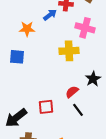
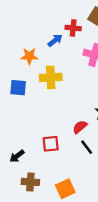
yellow cross: (69, 51) -> (51, 77), moved
black arrow: (16, 118) -> (17, 156), size x0.6

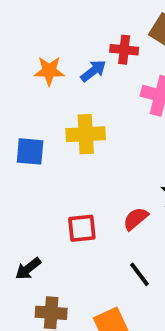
orange star: (29, 56) -> (49, 71), moved
red square: (51, 144) -> (82, 228), moved
black line: (87, 147) -> (139, 274), moved

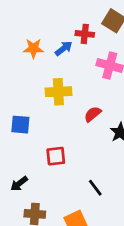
blue square: (30, 151) -> (20, 125), moved
red semicircle: (136, 219) -> (93, 114), moved

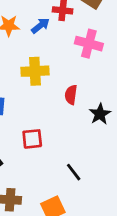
red semicircle: (93, 114) -> (71, 95), turned -42

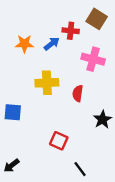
red semicircle: (71, 95) -> (78, 93), moved
red square: (32, 139) -> (59, 141), moved, turned 30

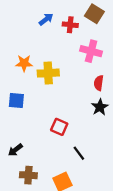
orange star: (24, 44) -> (24, 63), moved
blue arrow: (52, 44) -> (46, 19), moved
red semicircle: (78, 93) -> (99, 83), moved

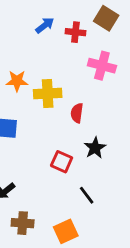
red semicircle: (99, 83) -> (77, 113), moved
black star: (100, 107) -> (95, 148), moved

